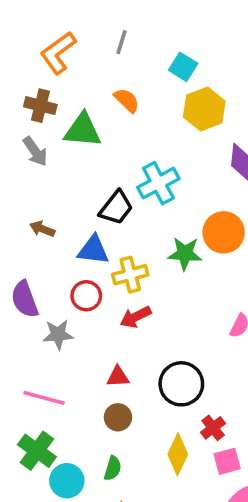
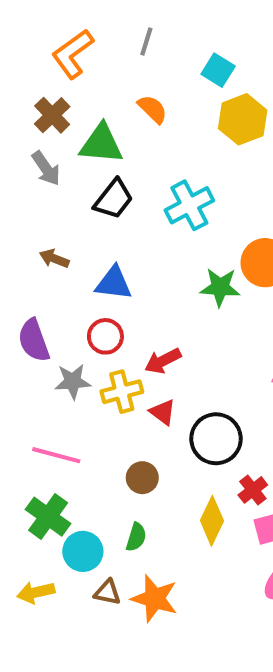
brown cross: (40, 106) -> (52, 115), turned 32
black trapezoid: (116, 208) -> (114, 199), moved
yellow cross: (130, 275) -> (122, 392), moved
red triangle: (118, 377) -> (163, 412), moved, turned 40

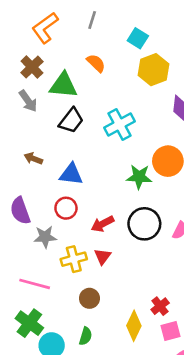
yellow cross: (122, 392) -> (74, 259), moved
red triangle: (163, 412) -> (103, 256), turned 30
black circle: (216, 439) -> (144, 224), moved

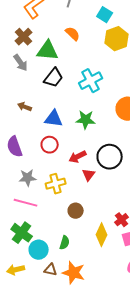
green star: (139, 177) -> (86, 120), moved
gray star: (45, 237) -> (28, 178), moved
red triangle: (103, 256) -> (89, 175), moved
brown circle: (89, 298) -> (76, 211), moved

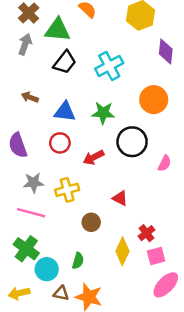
gray arrow: (21, 63) -> (25, 44), turned -126
black circle: (110, 157) -> (132, 142), moved
red triangle: (89, 175) -> (120, 198), moved, turned -40

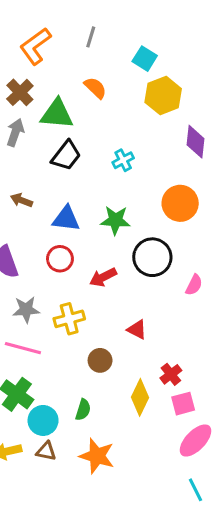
cyan cross: (109, 66) -> (123, 160), size x0.6
brown triangle: (61, 293) -> (46, 451), moved

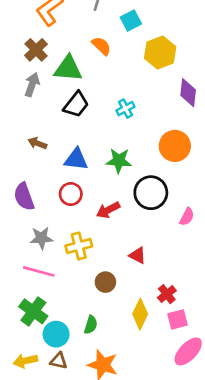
cyan square: (145, 59) -> (131, 20), moved, turned 30

